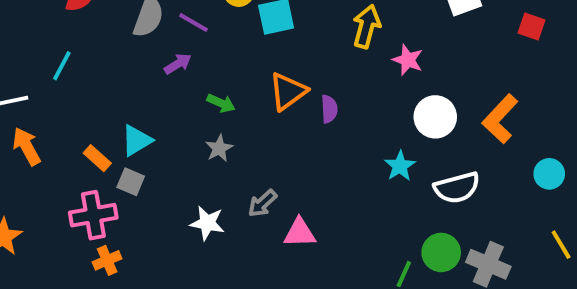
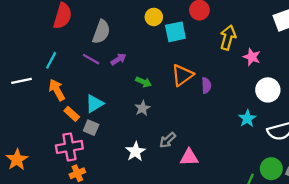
purple line: (194, 23) -> (91, 59), moved
orange arrow: (26, 146) -> (57, 90), moved
white star: (207, 223) -> (136, 152), turned 30

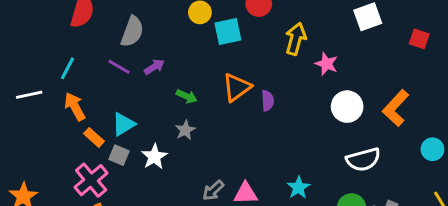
cyan star: (247, 118) -> (299, 187), moved
gray arrow: (167, 140) -> (213, 190), moved
pink cross: (69, 147) -> (91, 180), turned -30
white star: (136, 152) -> (154, 157), moved

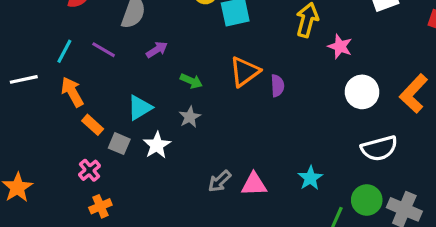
purple line: (119, 67) -> (104, 50), moved
cyan triangle: (123, 124) -> (140, 108), moved
pink cross: (91, 180) -> (90, 170), size x0.6

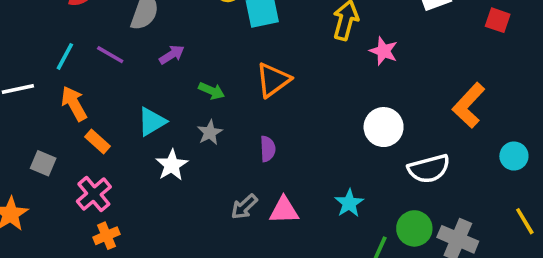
purple semicircle: (277, 86) -> (268, 149), moved
white circle: (362, 92) -> (384, 127), moved
gray square: (119, 144) -> (43, 163), moved
pink cross: (90, 170) -> (94, 194), size x1.4

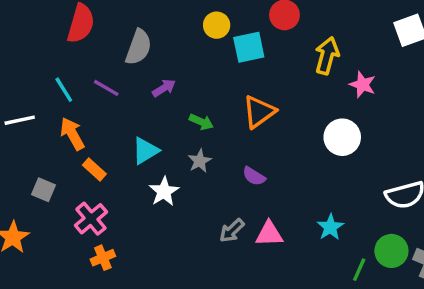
cyan line: (65, 56) -> (64, 90), turned -60
white circle: (384, 127) -> (342, 137), moved
purple semicircle: (268, 149) -> (254, 176), turned 125

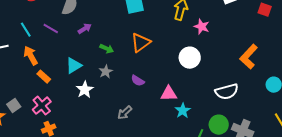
gray square: (43, 190) -> (14, 106), moved, turned 32
pink triangle: (269, 234) -> (169, 94), moved

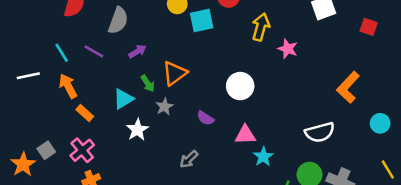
orange triangle: (141, 43) -> (175, 73), moved
green arrow: (107, 49) -> (148, 83), moved, turned 32
white circle: (190, 58) -> (240, 86), moved

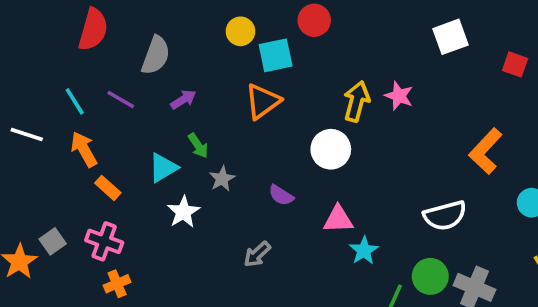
yellow arrow: (261, 27) -> (357, 101), moved
orange triangle: (175, 73) -> (263, 101), moved
white line: (28, 76) -> (27, 135), turned 30
pink cross: (82, 150) -> (104, 241), turned -30

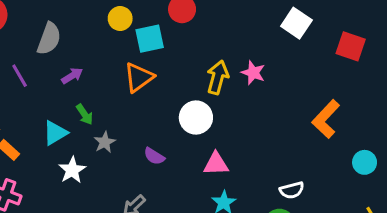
white square: (451, 37) -> (296, 23), turned -36
red square: (515, 64) -> (351, 46), size x1.4
purple line: (121, 99) -> (20, 76), turned 30
white semicircle: (445, 216) -> (292, 190), moved, size x0.7
pink triangle: (338, 219) -> (216, 164), moved

